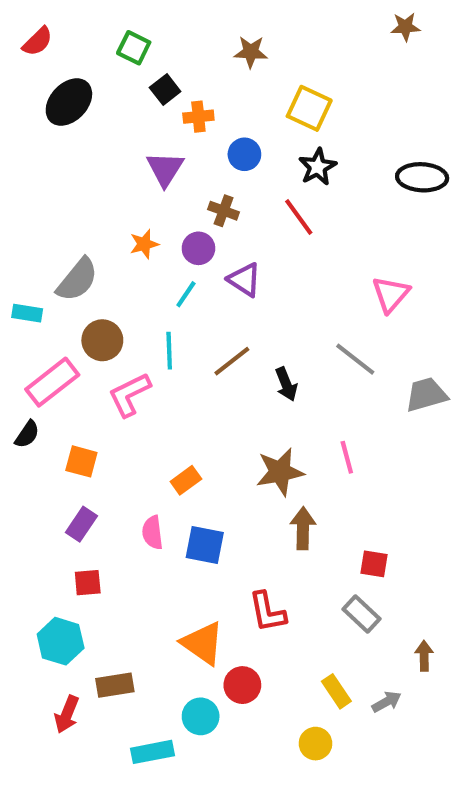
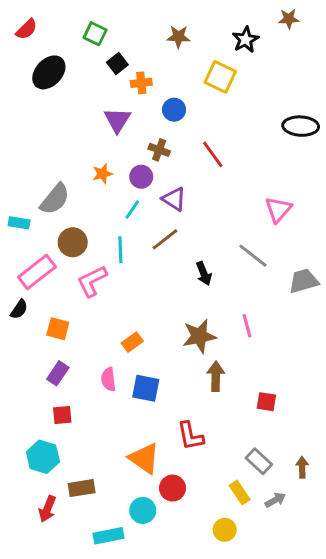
black star: (318, 167) -> (246, 40), moved
brown line: (232, 361) -> (165, 239), moved
gray rectangle: (361, 614) -> (259, 461), moved

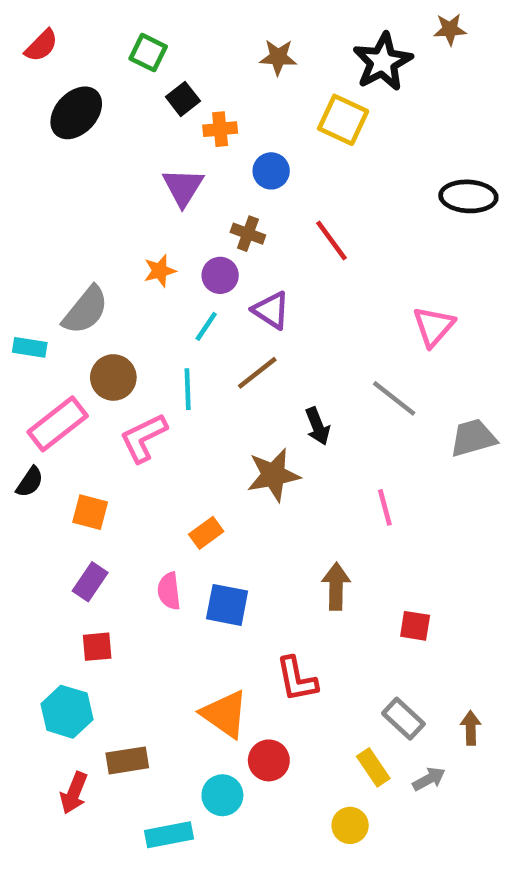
black star: (246, 40) -> (383, 62), size x1.4
brown star: (199, 336) -> (273, 475), moved

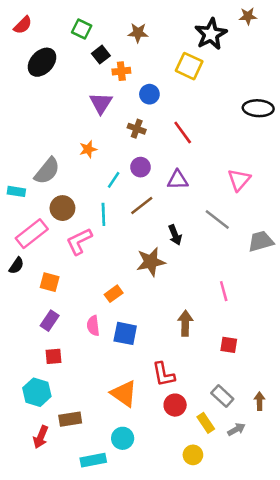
brown star: (278, 57) -> (138, 33), moved
purple circle: (220, 275) -> (140, 167), moved
purple triangle: (271, 310) -> (178, 180), moved, turned -35
pink line: (385, 507) -> (224, 291), moved
red circle: (269, 760) -> (175, 405), moved

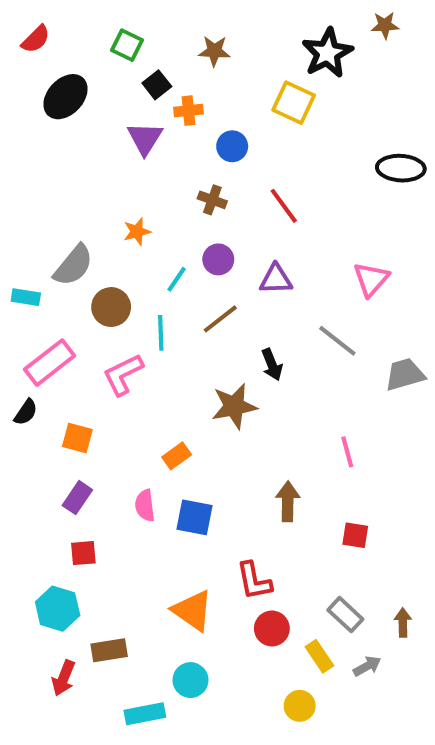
purple triangle: (101, 103) -> (145, 138), moved
brown circle: (62, 208) -> (111, 307), moved

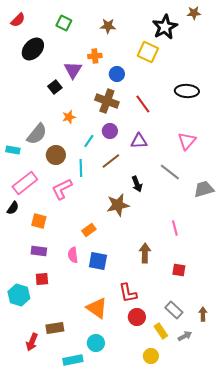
black square: (157, 85) -> (55, 87), moved
black ellipse: (401, 168) -> (187, 91), moved
brown cross: (212, 200) -> (107, 101), size x1.6
purple rectangle: (77, 498) -> (39, 251), turned 63
cyan hexagon: (58, 609) -> (19, 295), moved

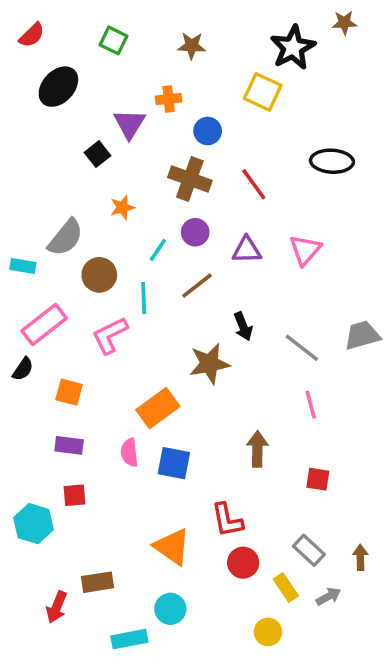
pink triangle: (187, 141) -> (305, 250), moved
gray line: (170, 172) -> (302, 348), moved
orange rectangle: (89, 230) -> (158, 408), size x1.6

